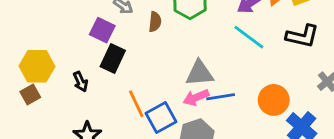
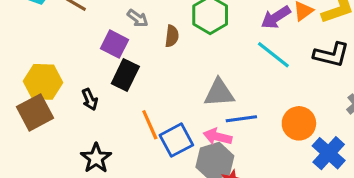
brown square: (30, 95) -> (35, 112), size x1.6
pink arrow: (196, 97) -> (218, 137), moved, turned 35

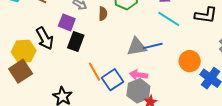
black arrow: (90, 99) -> (45, 38), moved, size x1.6
blue line: (241, 119) -> (153, 46), moved

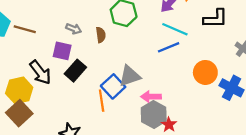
black rectangle: (76, 42) -> (75, 71), turned 30
blue line: (153, 46) -> (169, 47), moved
gray triangle: (137, 47) -> (130, 76), moved
orange line: (95, 72) -> (102, 101), turned 30
blue square: (112, 80) -> (113, 86), moved

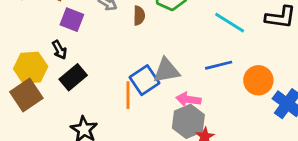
blue line: (169, 47) -> (219, 65), moved
purple square: (62, 51) -> (72, 20), moved
black rectangle: (75, 71) -> (73, 77), moved
black arrow: (40, 72) -> (59, 50), size x0.6

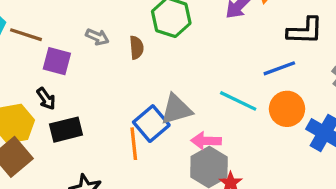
cyan line: (230, 23) -> (238, 101), moved
blue line: (219, 65) -> (279, 68), moved
black rectangle: (73, 77) -> (66, 130), turned 32

